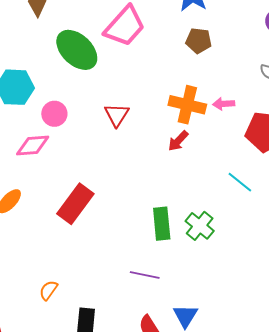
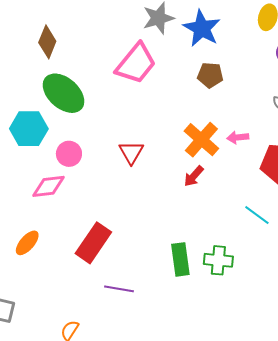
green ellipse: (77, 50) -> (64, 93), moved
orange cross: (187, 105) -> (201, 140), turned 30
green cross: (200, 226) -> (218, 260), turned -32
purple line: (145, 275) -> (119, 289), moved

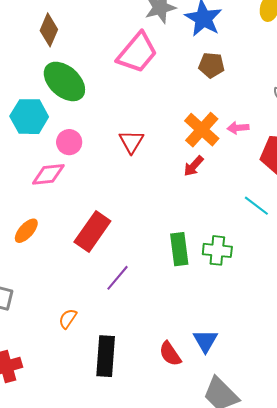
purple line: (119, 289) -> (118, 278), turned -60

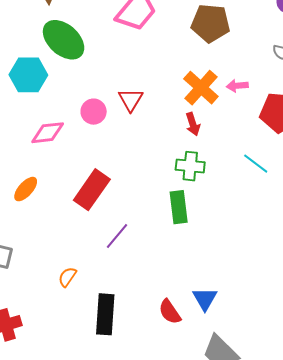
brown pentagon: (211, 65) -> (210, 23), size x1.5
pink circle: (69, 142) -> (94, 112), moved
red arrow: (194, 166) -> (193, 124), turned -60
green cross: (217, 250) -> (190, 166), moved

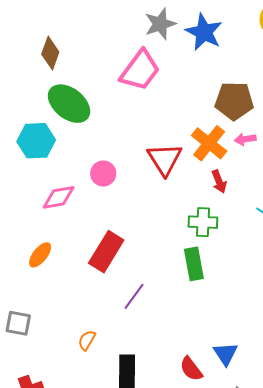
brown pentagon: (210, 23) -> (234, 101), moved
red triangle: (131, 100) -> (165, 159), moved, size x1.4
red arrow: (193, 124) -> (219, 182), moved

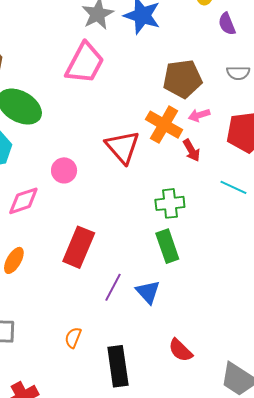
red arrow: (219, 182) -> (191, 150), moved
blue triangle: (226, 354) -> (148, 292), moved

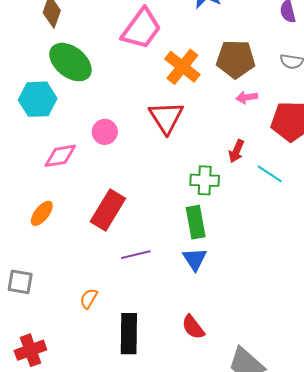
orange cross: (164, 125) -> (182, 67), moved
red arrow: (191, 150) -> (236, 151), moved, turned 45
purple line: (113, 287) -> (136, 255), turned 40
blue triangle: (148, 292) -> (195, 259), moved

